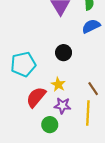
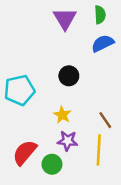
red semicircle: (36, 97) -> (25, 153), moved

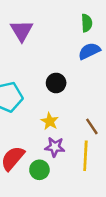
purple triangle: (65, 19) -> (22, 31), moved

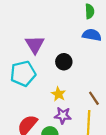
purple triangle: (22, 31) -> (35, 45), moved
blue semicircle: (89, 51) -> (92, 35), turned 36

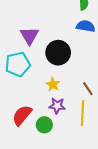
black circle: (64, 62) -> (58, 53), size x1.5

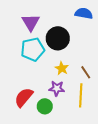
cyan pentagon: (18, 64) -> (33, 49), moved
yellow star: (53, 84) -> (62, 68), moved

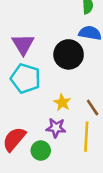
black circle: (58, 38) -> (69, 54), moved
cyan pentagon: (33, 49) -> (26, 78), turned 30

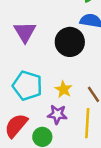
cyan pentagon: (26, 78) -> (27, 86), moved

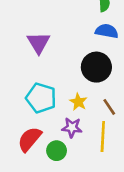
black circle: (70, 42) -> (96, 67), moved

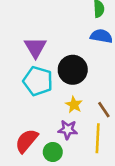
black circle: (96, 67) -> (73, 70), moved
cyan pentagon: (41, 98) -> (38, 81), moved

